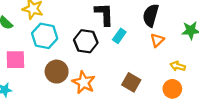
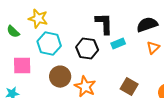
black semicircle: (151, 15) -> (147, 25), turned 55
cyan rectangle: (119, 36) -> (118, 44), turned 32

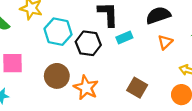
cyan hexagon: (49, 44) -> (58, 32), moved

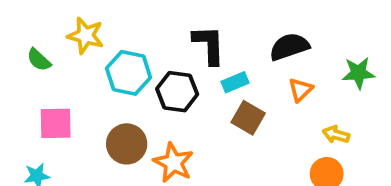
brown square: (137, 88) -> (248, 118), moved

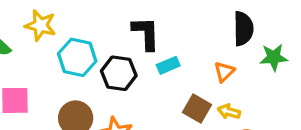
black semicircle: (289, 47) -> (243, 29), moved, turned 108
brown square: (248, 118) -> (197, 108), moved
yellow arrow: (336, 135) -> (229, 112), moved

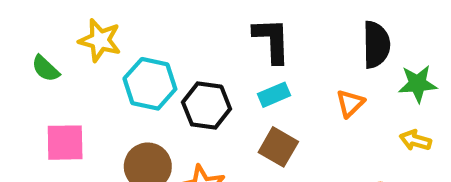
black L-shape: (146, 33) -> (272, 40), moved
brown square: (197, 108) -> (278, 147), moved
yellow arrow: (229, 112) -> (415, 140), moved

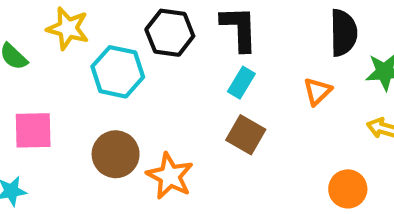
cyan rectangle: (274, 95) -> (241, 83), turned -36
black hexagon: (207, 106) -> (170, 33), moved

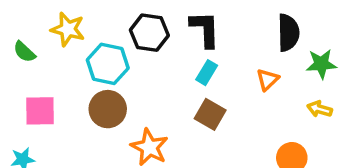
brown circle: (116, 154) -> (108, 109), moved

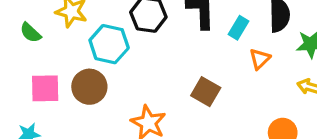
cyan rectangle: (207, 73) -> (238, 28), moved
brown circle: (108, 109) -> (89, 87), moved

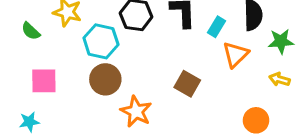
orange triangle: (260, 59) -> (236, 54), size x1.4
brown circle: (89, 87) -> (105, 79), moved

